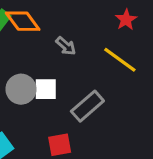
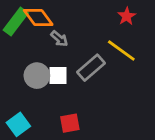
gray arrow: (66, 46) -> (59, 39), moved
gray rectangle: (87, 106) -> (91, 68), moved

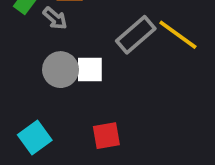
gray arrow: (59, 39) -> (55, 18), moved
gray rectangle: (91, 68) -> (136, 35), moved

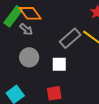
white square: (90, 70) -> (59, 64), moved

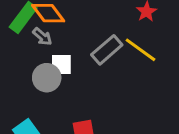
white square: (59, 64) -> (61, 64), moved

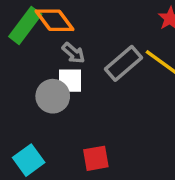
gray arrow: (42, 37) -> (73, 53), moved

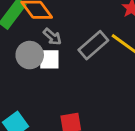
gray circle: (53, 96) -> (30, 55), moved

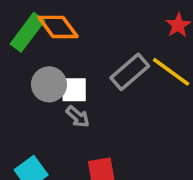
gray arrow: (52, 37) -> (78, 117), moved

